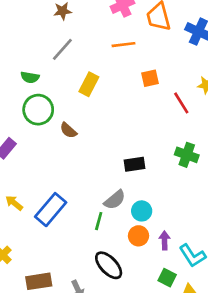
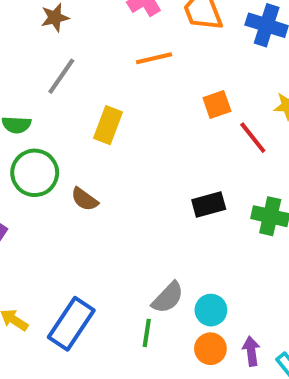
orange square: (150, 78) -> (217, 105), moved
black rectangle: (135, 164) -> (209, 204), moved

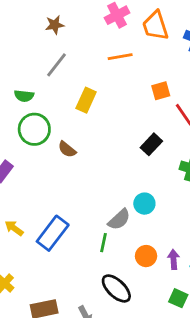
black rectangle: (209, 204) -> (151, 144), moved, turned -35
cyan circle: (211, 310) -> (144, 204), moved

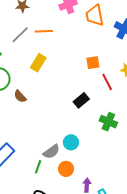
orange line: (120, 57) -> (44, 31), moved
orange circle: (146, 256) -> (66, 169), moved

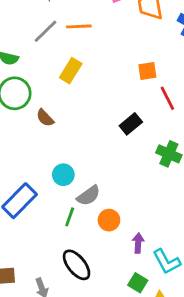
cyan circle: (71, 142) -> (63, 175), moved

